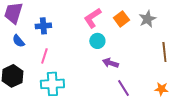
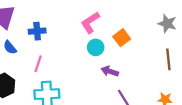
orange square: (121, 19) -> (122, 38), moved
gray star: (147, 19) -> (167, 24), moved, turned -30

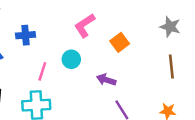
cyan circle: (96, 47) -> (71, 59), moved
pink line: (38, 64) -> (42, 71), moved

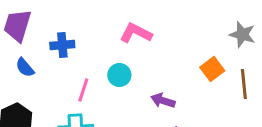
pink L-shape: (85, 26) -> (136, 33), turned 60
orange square: (120, 42) -> (212, 69), moved

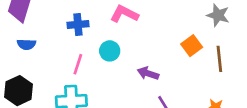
blue cross: (62, 45) -> (78, 25), moved
blue semicircle: (25, 68) -> (26, 44), turned -48

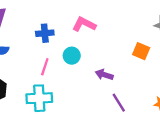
orange square: (192, 46) -> (141, 51), turned -30

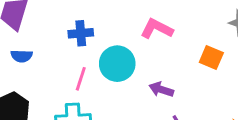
pink L-shape: (84, 24) -> (157, 29), moved
cyan circle: (72, 56) -> (117, 64), size x1.5

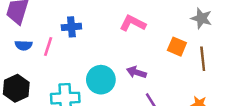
cyan circle: (117, 64) -> (101, 80), moved
pink line: (81, 79) -> (48, 47), moved

